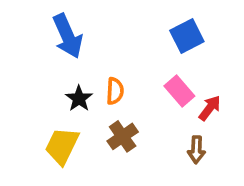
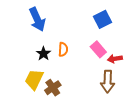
red arrow: (210, 108) -> (115, 59), turned -136
brown cross: (123, 136) -> (53, 88), moved
brown arrow: (196, 150) -> (108, 81), size x1.5

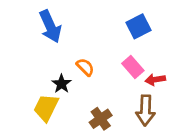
orange semicircle: (63, 49) -> (85, 67), turned -48
black star: (43, 54) -> (61, 84), moved
brown cross: (53, 88) -> (101, 119), moved

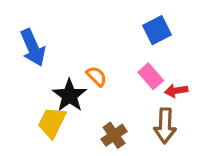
blue arrow: (50, 26) -> (33, 48), moved
black star: (61, 84) -> (69, 95), size x1.5

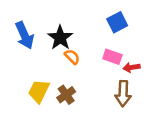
pink rectangle: (151, 76) -> (112, 57), turned -30
black star: (69, 95) -> (60, 38), moved
brown cross: (114, 135) -> (66, 95), moved

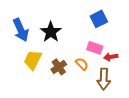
orange semicircle: (72, 57) -> (82, 64), moved
yellow trapezoid: (39, 91) -> (33, 60), moved
brown cross: (66, 95) -> (59, 67), moved

